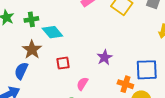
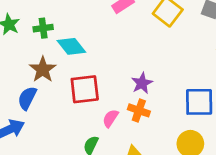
red square: (63, 63) -> (85, 89), size x1.6
orange cross: (125, 84) -> (139, 110), moved

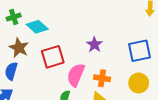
orange cross: (139, 110) -> (102, 78), moved
pink semicircle: (110, 118) -> (76, 75), size x1.6

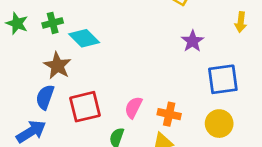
purple star: (94, 45) -> (192, 41), moved
red square: (53, 57) -> (85, 107), moved
pink semicircle: (76, 75) -> (133, 107), size x0.7

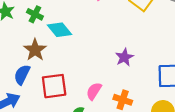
green cross: (53, 23) -> (35, 14), turned 35
purple star: (192, 41) -> (124, 57), moved

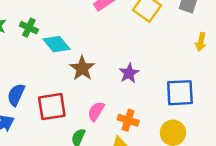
brown star: (35, 50) -> (82, 68), moved

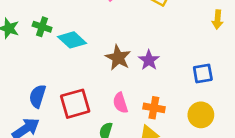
brown star: (82, 68) -> (118, 58), moved
blue square: (180, 93) -> (203, 73), size x0.7
pink semicircle: (96, 111) -> (120, 103), turned -42

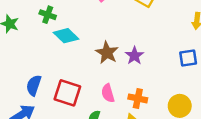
green cross: (42, 27) -> (48, 15), moved
blue square: (203, 73) -> (188, 58), moved
red square: (75, 104) -> (67, 93), turned 32

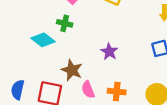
green cross: (48, 15) -> (65, 23), moved
brown star: (107, 53) -> (72, 70), moved

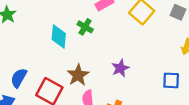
cyan diamond: (43, 40) -> (59, 37), turned 40

